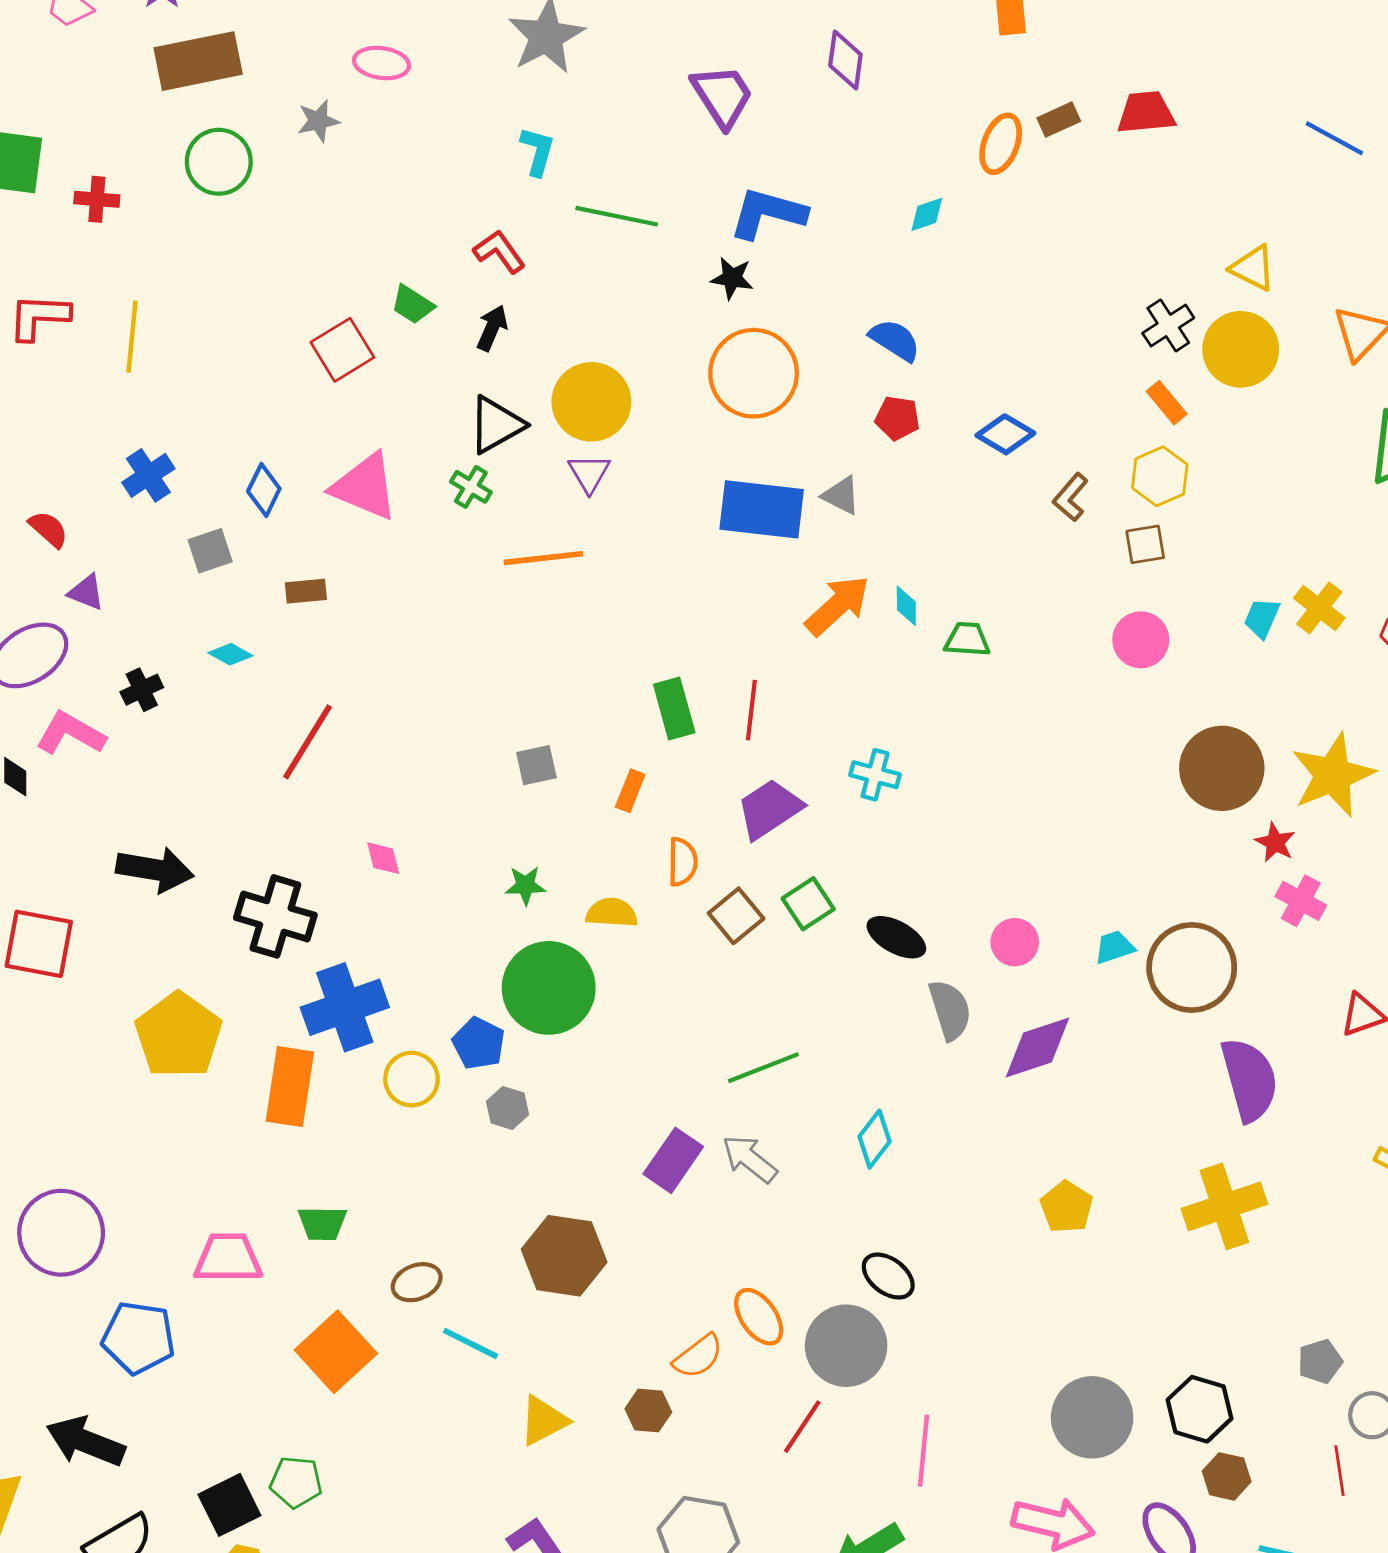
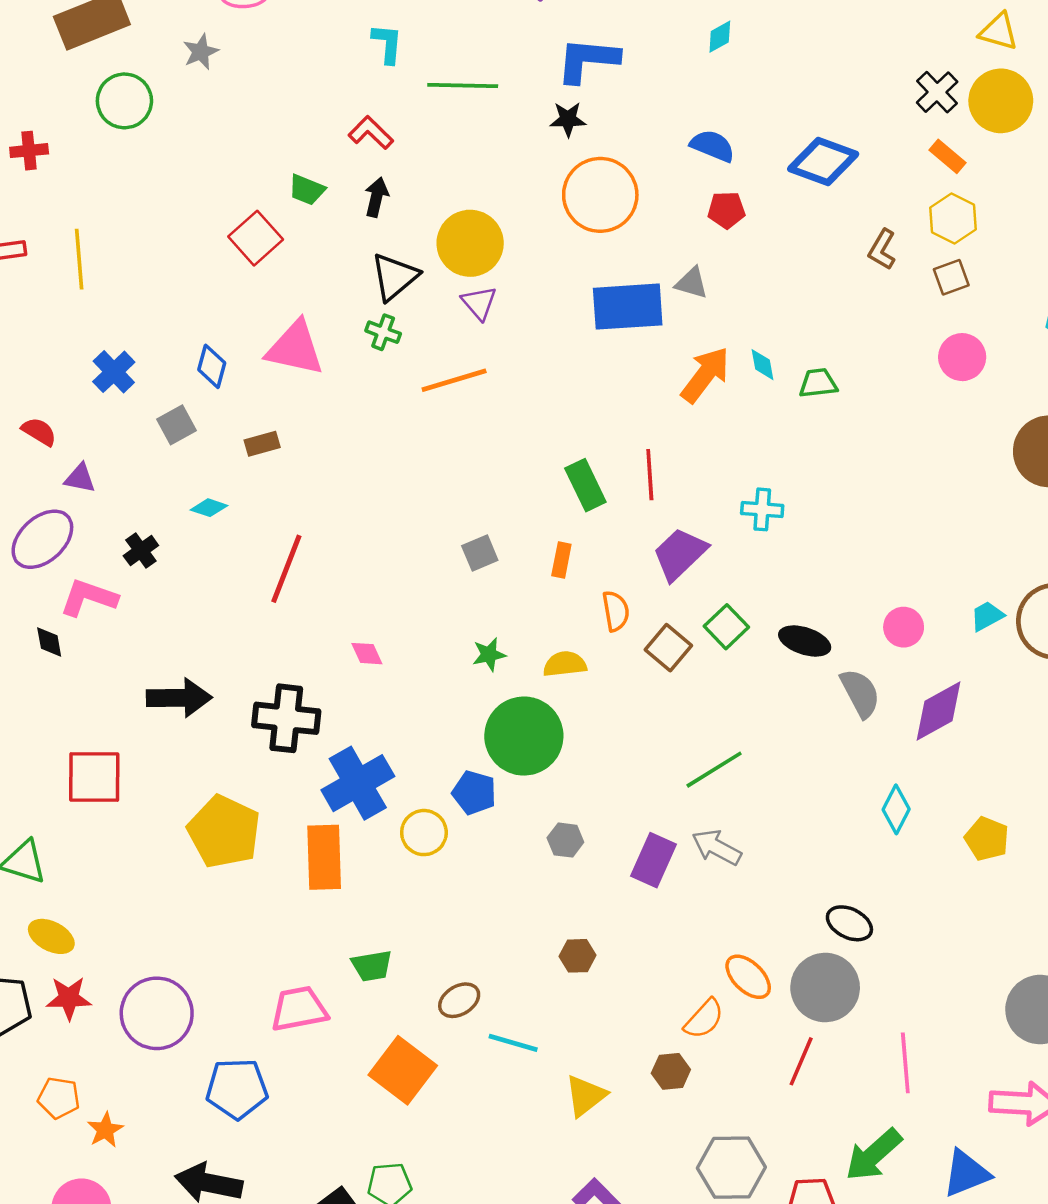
blue diamond: (1005, 434) -> (823, 162), moved, size x1.4
gray hexagon: (508, 1108) -> (565, 840), moved
cyan diamond: (874, 1139) -> (896, 809), moved
brown hexagon: (564, 1256) -> (577, 956), size x0.5

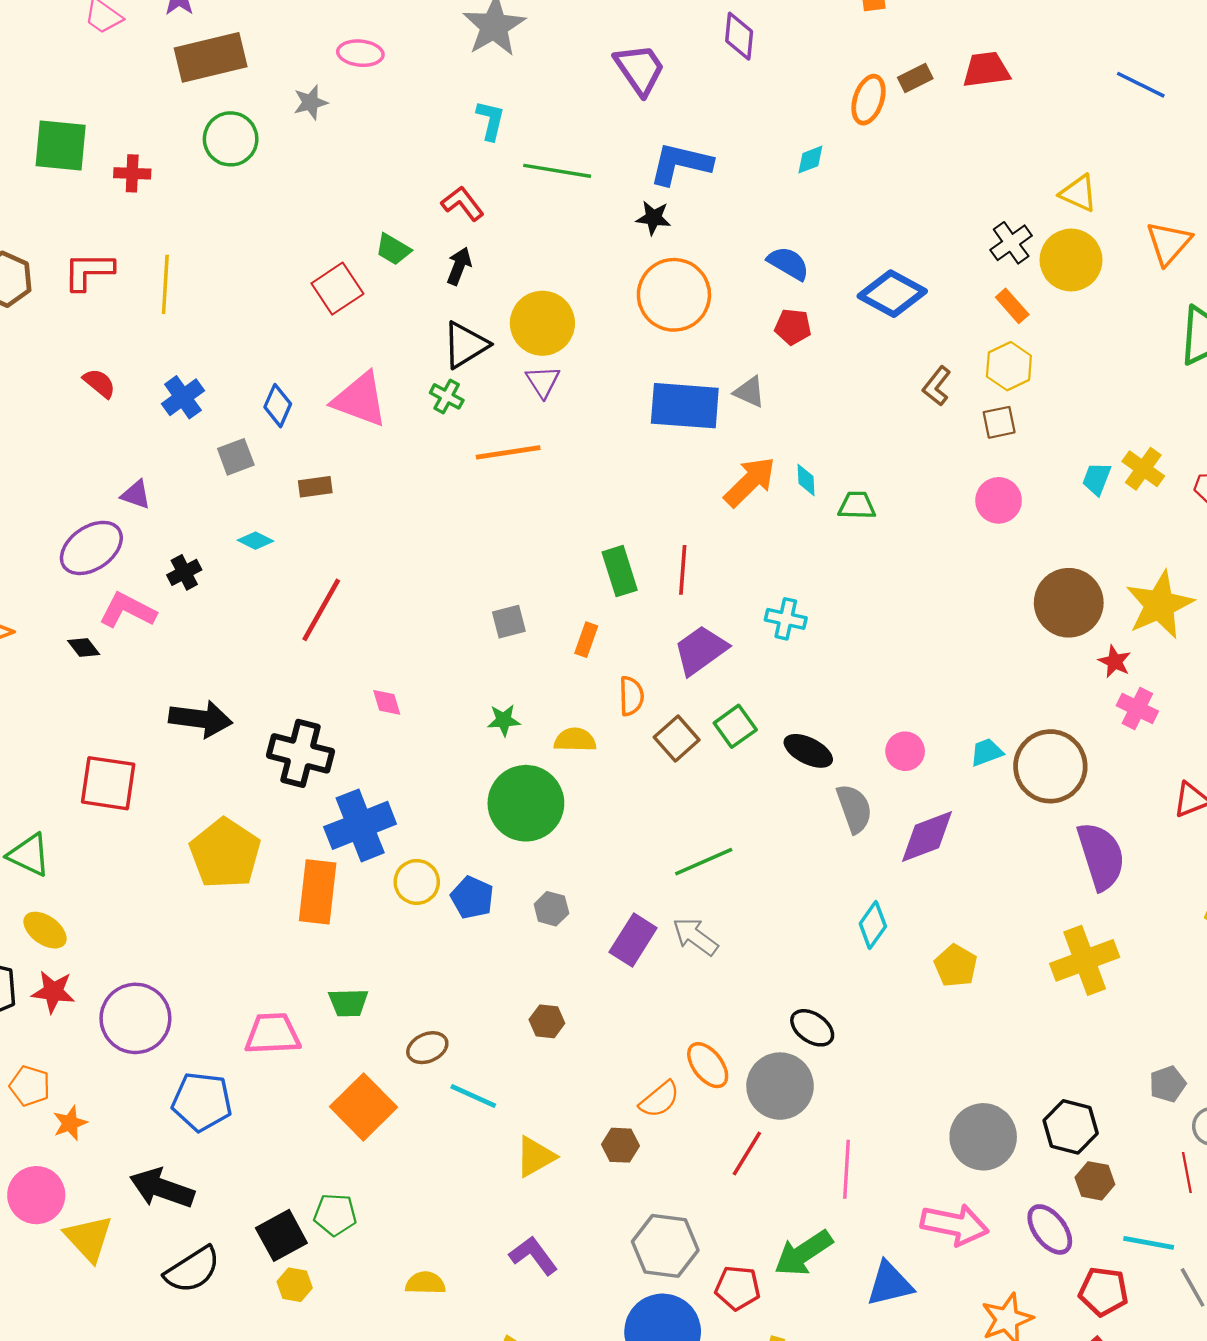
red semicircle: (39, 432) -> (99, 383), moved
black diamond: (49, 642) -> (84, 647), turned -36
blue pentagon: (474, 793) -> (472, 898), moved

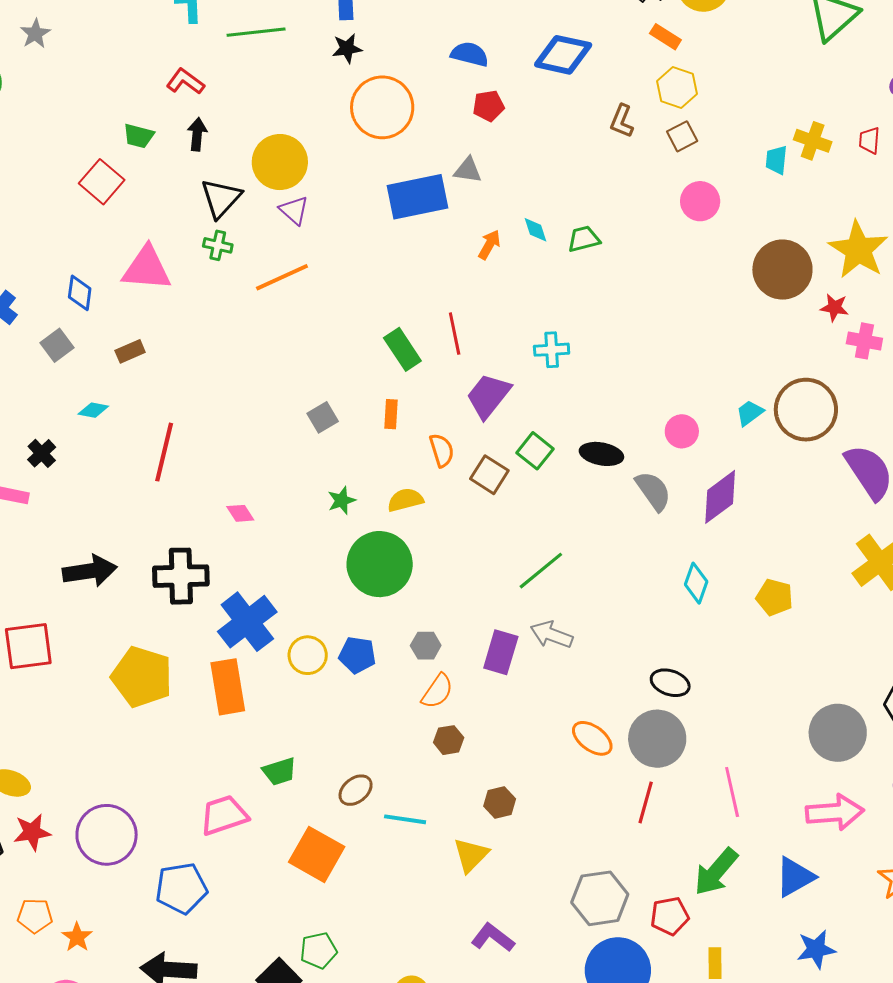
orange arrow: (750, 482) -> (489, 245), size x0.6
orange semicircle: (660, 1099) -> (437, 691), moved
brown hexagon: (621, 1145) -> (500, 803), moved

